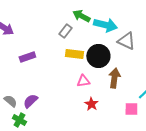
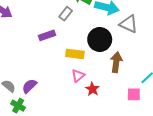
yellow rectangle: (74, 54) -> (75, 54), moved
purple rectangle: (27, 57) -> (47, 35), moved
pink triangle: (83, 81) -> (78, 76), moved, turned -32

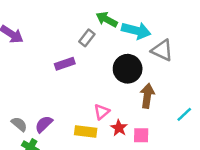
yellow rectangle: (75, 54) -> (86, 132), moved
pink square: (134, 94) -> (141, 135), moved

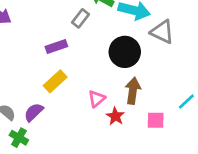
brown arrow: (147, 96) -> (133, 91), moved
yellow rectangle: (86, 132) -> (55, 81), moved, turned -50
pink square: (141, 135) -> (156, 120), moved

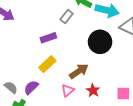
brown arrow: (133, 91) -> (79, 71), moved, turned 48
pink triangle: (97, 99) -> (68, 90), moved

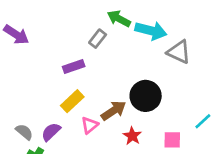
black circle: (100, 42) -> (146, 96), moved
pink triangle: (68, 90) -> (90, 125), moved

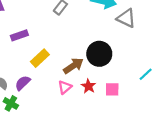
purple rectangle: (74, 67) -> (19, 35), moved
pink triangle: (90, 125) -> (65, 87), moved
pink square: (172, 140) -> (112, 89), moved

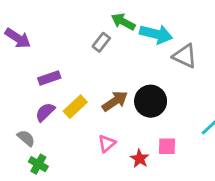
brown arrow: (73, 66) -> (115, 101), moved
purple semicircle: (23, 83) -> (45, 112), moved
red star: (88, 86) -> (140, 159), moved

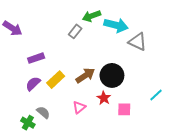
green arrow: (123, 22) -> (91, 16), turned -48
gray semicircle: (26, 138) -> (43, 112), moved
red star: (140, 159) -> (104, 98), moved

